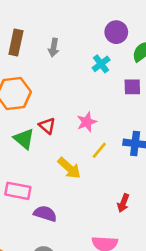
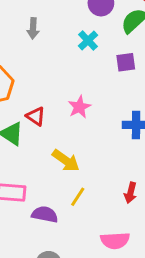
yellow line: (99, 150) -> (78, 197), moved

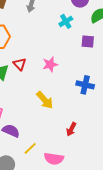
yellow arrow: (66, 161) -> (45, 100), moved
yellow line: (78, 197) -> (30, 148), moved

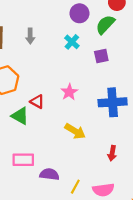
blue cross: (85, 85) -> (113, 102), size x1.4

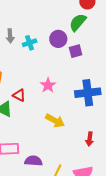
purple circle: (79, 13) -> (58, 39), moved
cyan cross: (72, 42) -> (30, 43), moved, turned 32

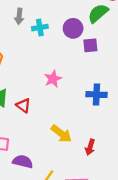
blue cross: (88, 93) -> (96, 95), size x0.7
red triangle: (19, 95) -> (23, 105), moved
yellow arrow: (55, 121) -> (61, 134), moved

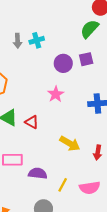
cyan cross: (40, 28) -> (37, 40), moved
purple circle: (73, 28) -> (63, 63), moved

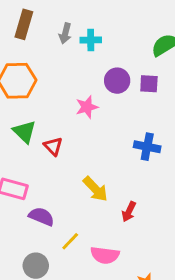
pink star: (56, 94) -> (87, 107), moved

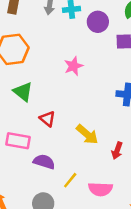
purple circle: (117, 81) -> (98, 22), moved
red triangle: (53, 146) -> (47, 119), moved

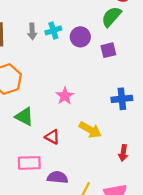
pink star: (73, 66) -> (65, 96), moved
yellow arrow: (87, 134) -> (90, 130), moved

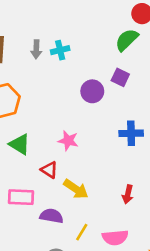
purple circle: (80, 37) -> (92, 91), moved
purple square: (108, 50) -> (120, 77), turned 35
pink star: (65, 96) -> (68, 141), moved, turned -30
yellow arrow: (90, 130) -> (76, 189), moved

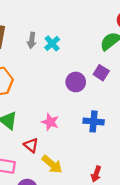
cyan cross: (60, 50) -> (52, 43), turned -35
blue cross: (131, 133) -> (94, 121), moved

